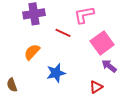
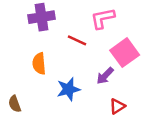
orange semicircle: (32, 52) -> (39, 64), turned -48
purple arrow: (109, 66) -> (105, 76), moved, turned -84

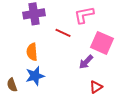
pink square: (125, 53) -> (102, 43), turned -30
blue star: (68, 89) -> (35, 76), moved

